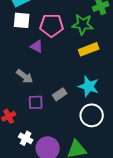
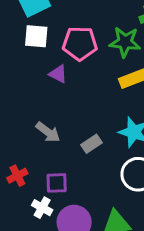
gray arrow: (25, 76) -> (48, 132), moved
purple square: (36, 102) -> (57, 183), moved

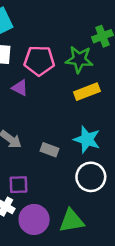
gray rectangle: (92, 144) -> (50, 150), turned 54

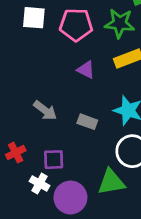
purple triangle: (20, 88) -> (86, 70), moved
green triangle: (71, 221) -> (111, 182), moved

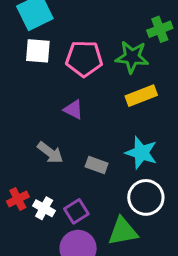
purple triangle: (86, 70) -> (73, 109), moved
purple square: (54, 160) -> (76, 211), moved, turned -30
white cross: (40, 183) -> (44, 208), moved

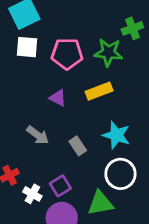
yellow rectangle: (141, 96) -> (99, 91), moved
gray rectangle: (97, 165) -> (78, 146), turned 36
white cross: (44, 208) -> (32, 194), moved

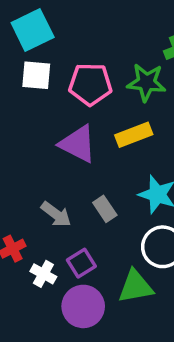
purple triangle: (58, 98) -> (78, 144), size x1.6
gray arrow: (38, 135) -> (56, 214), moved

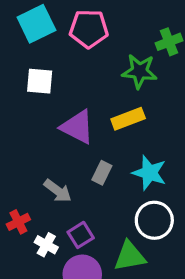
white square: (36, 75) -> (40, 81), moved
pink pentagon: (90, 84) -> (89, 29), moved
gray rectangle: (105, 209) -> (102, 173), moved, turned 60

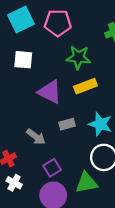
green star: (140, 71) -> (78, 57), moved
gray rectangle: (102, 173) -> (67, 124), turned 49
white cross: (46, 245) -> (14, 183), moved

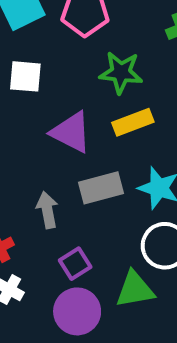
gray rectangle: (67, 124) -> (101, 188), size x1.5
gray arrow: (36, 137) -> (47, 210), turned -138

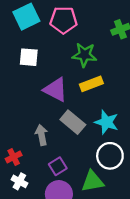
gray rectangle: (101, 188) -> (73, 122), turned 55

